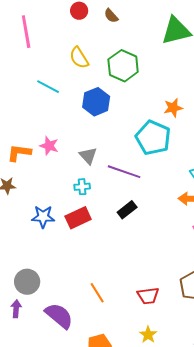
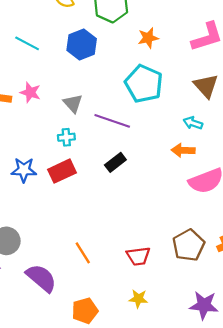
cyan line: (48, 87) -> (27, 43), moved
orange star: (173, 108) -> (148, 38), moved
yellow star: (148, 335) -> (138, 299), turned -30

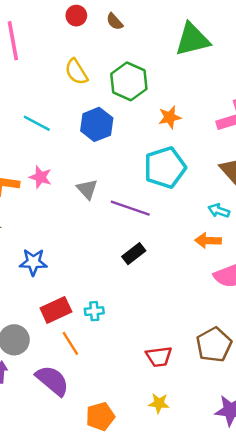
cyan pentagon: (144, 84) -> (165, 168), turned 30
cyan cross: (66, 137) -> (94, 311), moved
red rectangle: (62, 171) -> (56, 310), moved
orange line: (83, 253) -> (70, 343), moved

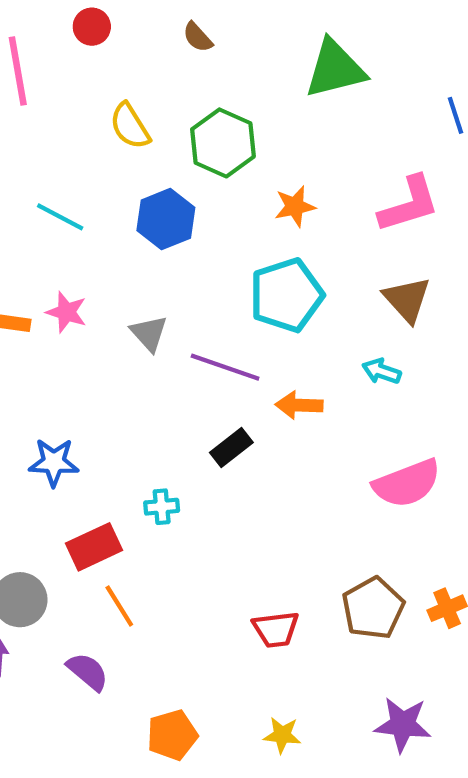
red circle: (76, 16) -> (92, 27), moved
orange arrow: (208, 241) -> (299, 405), moved
cyan cross: (94, 311) -> (162, 507), moved
purple semicircle: (52, 381) -> (88, 672), size x0.7
yellow star: (159, 403) -> (282, 735), moved

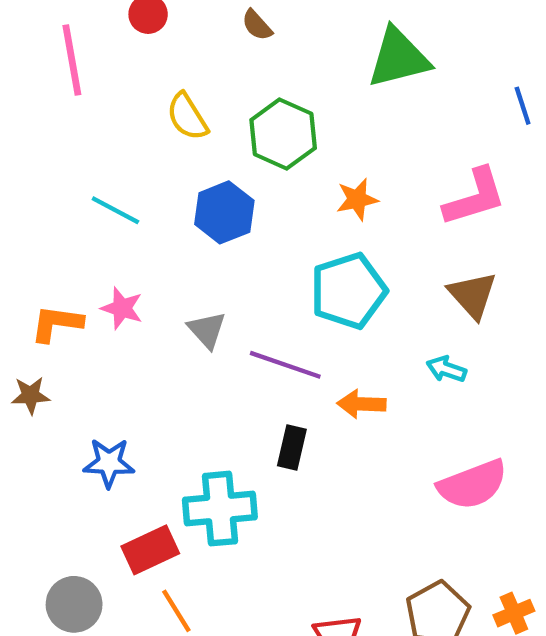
black rectangle: (231, 447) -> (292, 448), turned -39
cyan cross: (162, 507) -> (220, 509), size x2.0

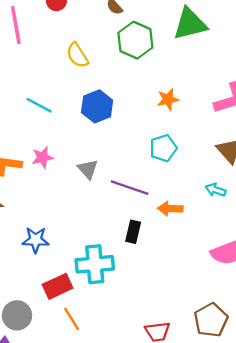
green hexagon: (283, 134) -> (135, 40), moved
cyan pentagon: (348, 291) -> (163, 148), size x0.7
pink star: (122, 308) -> (43, 157), turned -30

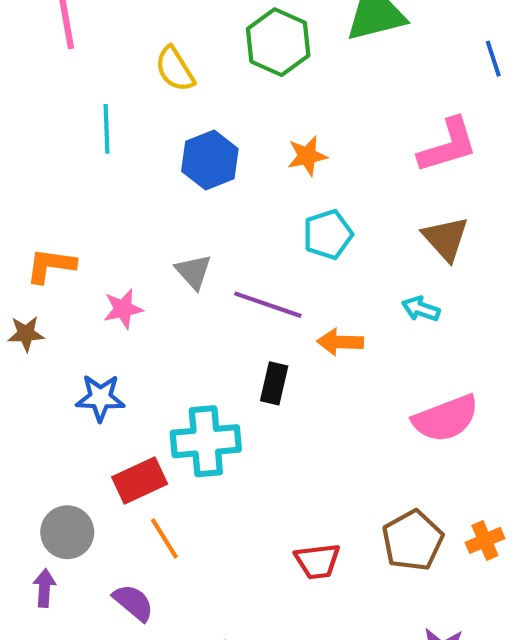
orange star: (168, 99) -> (307, 156), moved
cyan line: (39, 105) -> (107, 129), moved, turned 60
pink star: (43, 157) -> (123, 309), moved

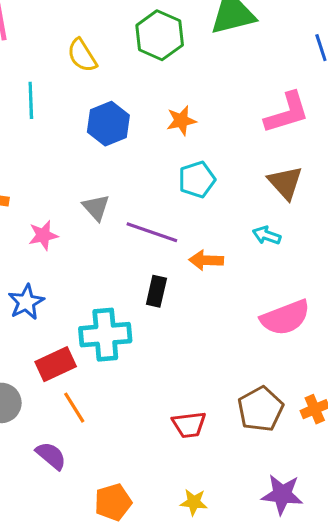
blue star: (100, 398) -> (26, 302), turned -30

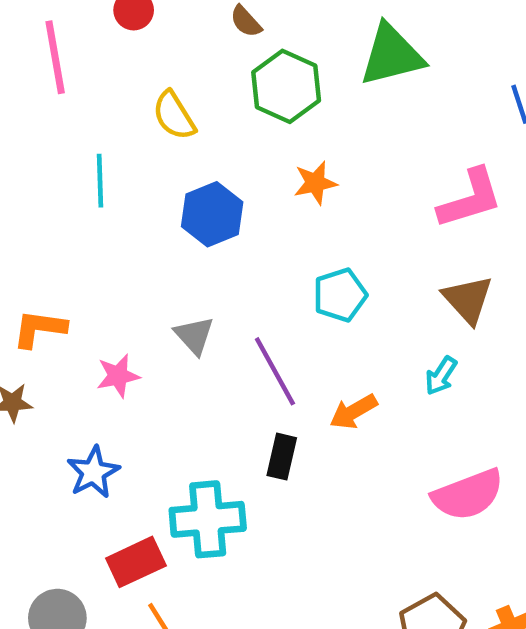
orange star: (181, 121) -> (315, 183), moved
purple line: (152, 232) -> (275, 371), turned 42
cyan arrow: (267, 235) -> (441, 376), turned -76
orange arrow: (206, 260) -> (353, 412), turned -32

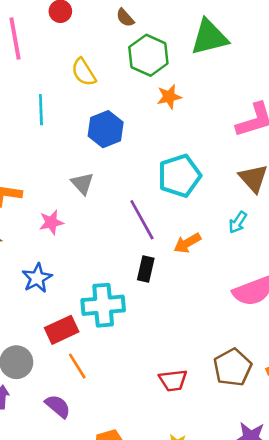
orange star: (315, 183) -> (169, 97), moved
cyan pentagon: (340, 295) -> (179, 176), size x1.4
gray triangle: (194, 335) -> (82, 183), moved

